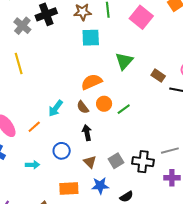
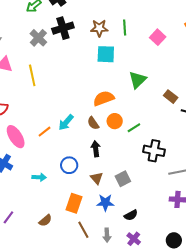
pink square: (141, 17) -> (158, 37), size x0.7
orange line: (34, 127) -> (45, 132), moved
black cross: (143, 162) -> (154, 151), moved
orange rectangle: (69, 188) -> (74, 203), turned -72

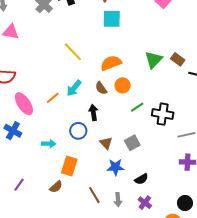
yellow line: (32, 75) -> (73, 52), moved, turned -30
green triangle: (138, 80) -> (154, 60), moved
green line: (134, 128) -> (137, 107), moved
black arrow: (96, 149) -> (93, 112), moved
orange rectangle: (74, 203) -> (69, 166), moved

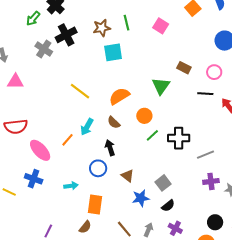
brown rectangle: (178, 59) -> (184, 68), moved
orange circle: (123, 85) -> (144, 116), moved
gray square: (132, 143) -> (163, 183), moved
gray arrow: (118, 200) -> (148, 230), turned -144

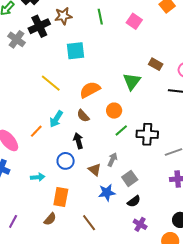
brown star: (102, 28) -> (63, 16), moved
cyan square: (113, 52) -> (76, 51), moved
gray arrow: (148, 230) -> (112, 160), moved

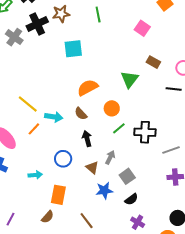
pink square: (134, 21) -> (142, 28), moved
yellow line: (51, 83) -> (28, 104), moved
cyan arrow: (56, 119) -> (54, 117), turned -114
black arrow: (78, 141) -> (87, 139), moved

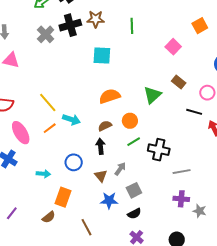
brown semicircle: (81, 114) -> (105, 126), moved, turned 96

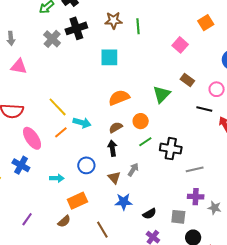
brown star: (96, 19) -> (113, 21), moved
gray square: (134, 190) -> (178, 217), moved, turned 35
orange rectangle: (63, 197) -> (77, 201), turned 48

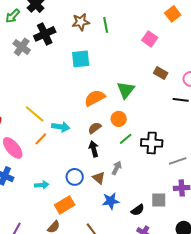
green triangle: (162, 94) -> (126, 90), moved
blue circle: (86, 165) -> (75, 177), moved
gray square: (178, 217) -> (159, 200), moved

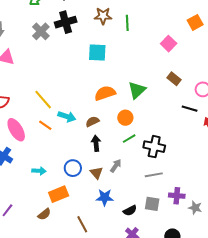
brown semicircle: (95, 128) -> (92, 122), moved
orange line: (41, 139) -> (45, 125), turned 72
gray line: (178, 161) -> (154, 175), moved

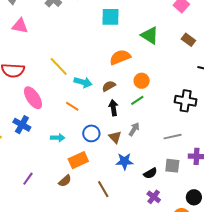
green triangle: (137, 90) -> (150, 35), moved, turned -42
orange line: (45, 125) -> (72, 106), moved
green line: (129, 139) -> (137, 100), moved
black cross: (154, 147) -> (186, 101), moved

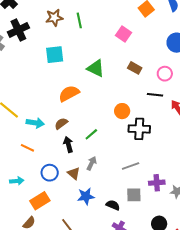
orange circle: (142, 81) -> (122, 111), moved
black semicircle: (150, 173) -> (113, 205), turned -120

